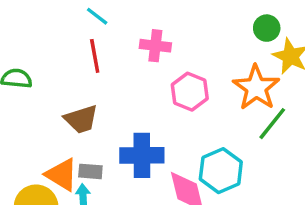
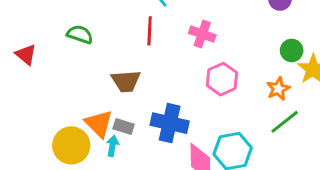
green circle: (267, 28) -> (292, 50), moved
orange star: (256, 88) -> (278, 89), size x0.6

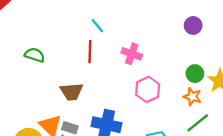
green circle: (292, 50) -> (195, 74), moved
orange star: (278, 89) -> (192, 97), turned -30

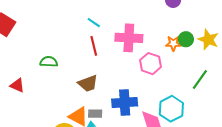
pink cross: (132, 54) -> (129, 38), size x1.5
orange star: (192, 97) -> (173, 43), moved

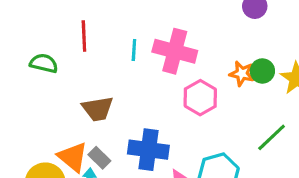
cyan line: (94, 23) -> (134, 50), moved, turned 48
red line: (94, 46) -> (84, 36), moved
gray rectangle: (95, 114) -> (99, 158), turned 32

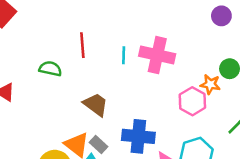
orange star: (242, 74) -> (210, 84), moved
pink hexagon: (200, 98) -> (192, 101), moved
brown trapezoid: (98, 109) -> (96, 104), turned -132

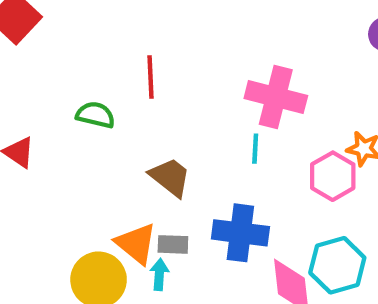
cyan line: (124, 55) -> (255, 149), moved
gray rectangle: (99, 144) -> (173, 244), turned -42

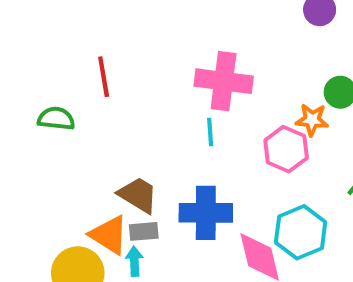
brown trapezoid: (170, 177) -> (138, 195), moved

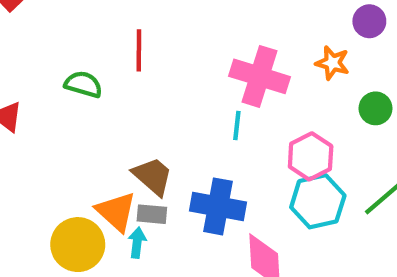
orange star: (312, 120) -> (332, 63), moved
cyan hexagon: (301, 232) -> (318, 201), moved

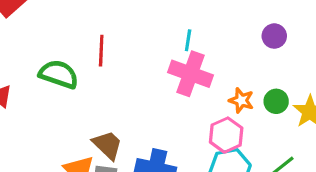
orange star: (332, 63) -> (241, 100), moved
green semicircle: (83, 84) -> (59, 74), size x1.4
cyan line: (237, 125) -> (188, 40), moved

